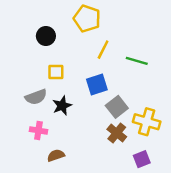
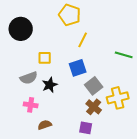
black circle: (46, 36) -> (21, 29), moved, size x1.5
green line: (137, 61) -> (124, 55), moved
yellow cross: (147, 122) -> (118, 98), turned -30
purple square: (142, 159) -> (86, 128), moved, turned 32

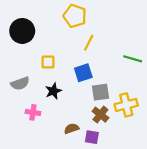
gray semicircle: (29, 78) -> (20, 83), moved
gray square: (94, 86) -> (100, 92), turned 30
brown semicircle: (45, 125) -> (72, 129), moved

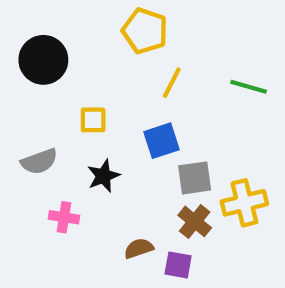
green line: (133, 59) -> (249, 87), moved

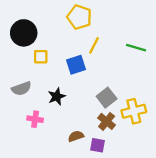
yellow square: (93, 120) -> (41, 57), moved
blue square: (161, 141) -> (76, 65), moved
gray square: (195, 178) -> (107, 98), turned -30

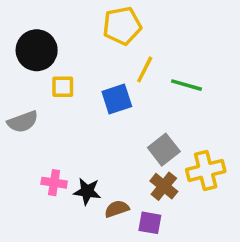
yellow pentagon: (79, 17) -> (122, 26), turned -30
green line: (136, 48) -> (187, 85), moved
gray semicircle: (21, 89) -> (23, 122), moved
black star: (57, 96) -> (87, 191), moved, turned 30

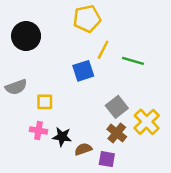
yellow square: (63, 87) -> (45, 102), moved
yellow cross: (206, 170) -> (147, 122), turned -30

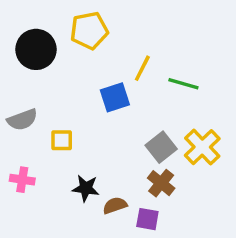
yellow pentagon: (87, 19) -> (89, 31), moved
yellow cross: (147, 122) -> (202, 147), moved
pink cross: (38, 130) -> (22, 180), moved

